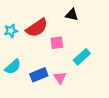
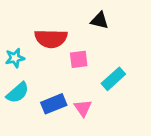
red semicircle: (37, 28) -> (51, 39), turned 35
cyan star: (11, 31) -> (15, 58), moved

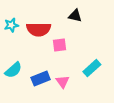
cyan star: (15, 58) -> (11, 25), moved
cyan rectangle: (113, 79) -> (92, 68), moved

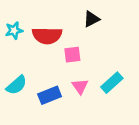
black triangle: (75, 16) -> (92, 19), turned -40
pink triangle: (63, 82) -> (80, 86), moved

